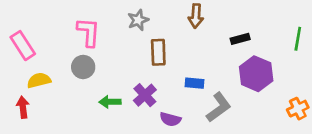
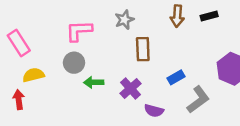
pink L-shape: (89, 32) -> (79, 31), turned -96
black rectangle: (240, 39) -> (209, 16), moved
blue rectangle: (194, 83) -> (176, 77), turned -35
green arrow: (110, 102) -> (94, 82), moved

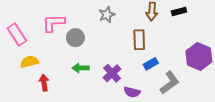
pink L-shape: (79, 31) -> (53, 23), moved
brown rectangle: (143, 49) -> (139, 40), moved
gray circle: (74, 63) -> (75, 38), moved
red arrow: (19, 100) -> (44, 83), moved

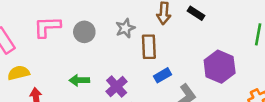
black rectangle: (179, 11) -> (196, 13), turned 48
gray star: (107, 15) -> (125, 28), moved
gray circle: (75, 38) -> (84, 32), moved

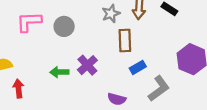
gray star: (125, 28) -> (111, 14), moved
purple cross: (117, 86) -> (87, 65), moved

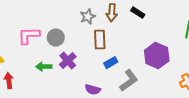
pink L-shape: (29, 22) -> (29, 36), moved
gray circle: (64, 26) -> (56, 38), moved

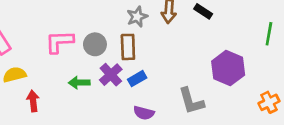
brown rectangle: (100, 40) -> (128, 47), moved
blue rectangle: (111, 63) -> (137, 79), moved
gray L-shape: (129, 81) -> (191, 101), turned 110

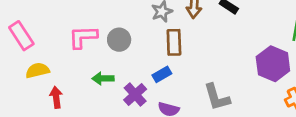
brown rectangle: (128, 47) -> (174, 42), moved
purple hexagon: (228, 68) -> (273, 64), moved
purple cross: (111, 75) -> (135, 95), moved

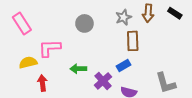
pink rectangle: (21, 36) -> (22, 23), moved
pink L-shape: (83, 37) -> (50, 48), moved
gray circle: (119, 40) -> (84, 23), moved

